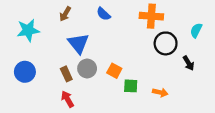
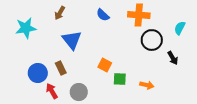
blue semicircle: (103, 14) -> (103, 15), moved
gray circle: (87, 68) -> (79, 92), moved
blue circle: (25, 72) -> (38, 73), moved
red arrow: (67, 99) -> (52, 91), moved

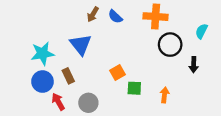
brown arrow: (60, 13) -> (93, 14), moved
cyan star: (26, 28) -> (42, 54), moved
black arrow: (173, 58) -> (194, 65), turned 32
orange square: (105, 65) -> (118, 73), turned 32
orange arrow: (147, 85) -> (165, 95), turned -96

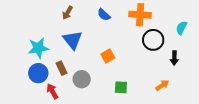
brown arrow: (93, 14) -> (68, 13), moved
orange square: (118, 73) -> (108, 56), moved
green square: (134, 88) -> (121, 87), moved
orange arrow: (165, 95) -> (162, 85), moved, turned 48
gray circle: (88, 103) -> (82, 79), moved

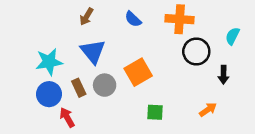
orange square: (108, 56) -> (138, 72), size x1.5
gray circle: (82, 79) -> (105, 85), moved

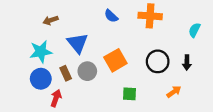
brown arrow: (86, 17) -> (51, 20), moved, turned 40
black circle: (196, 51) -> (158, 61), moved
red arrow: (67, 117) -> (56, 98), turned 49

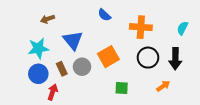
orange cross: (150, 16) -> (141, 27), moved
black arrow: (187, 62) -> (175, 59), size x1.5

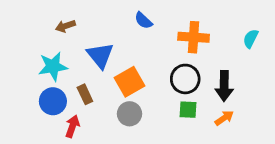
orange square: (108, 57) -> (130, 82), moved
black circle: (148, 58) -> (185, 79), moved
black arrow: (175, 59) -> (224, 86), moved
gray circle: (82, 67) -> (130, 114), moved
green square: (122, 88) -> (188, 110), moved

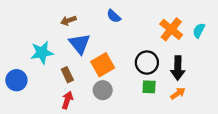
brown arrow: (65, 26) -> (68, 21), moved
orange cross: (194, 37) -> (171, 29), moved, turned 35
blue circle: (53, 101) -> (16, 80), moved
red arrow: (72, 126) -> (67, 100), moved

